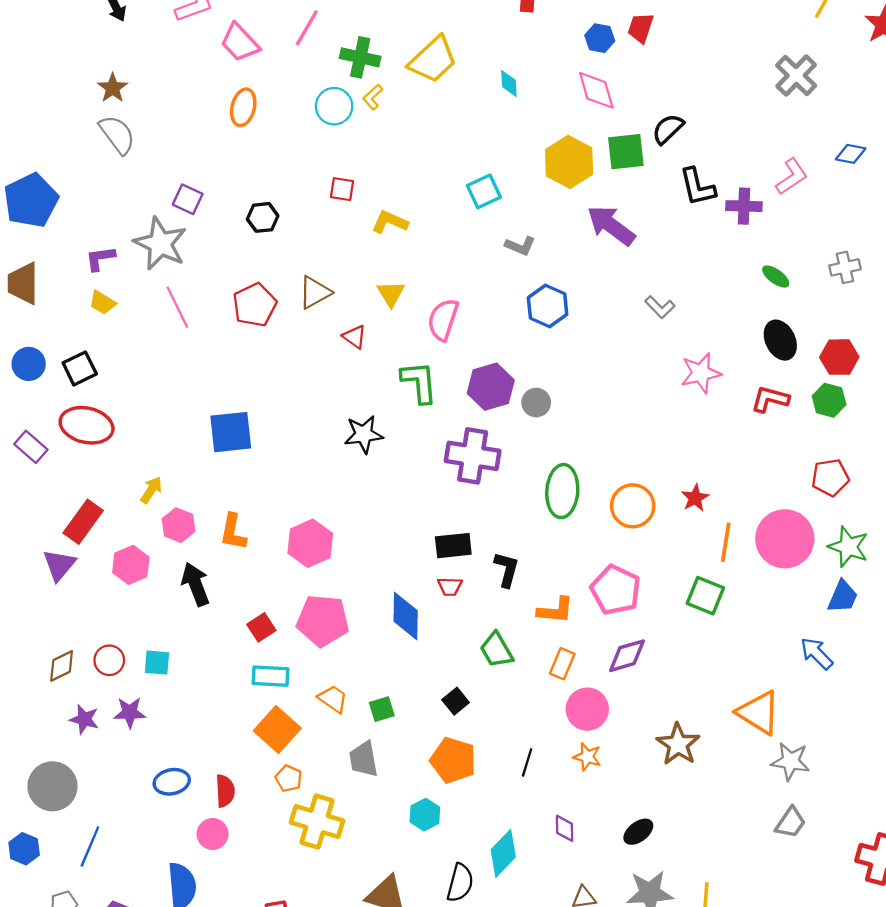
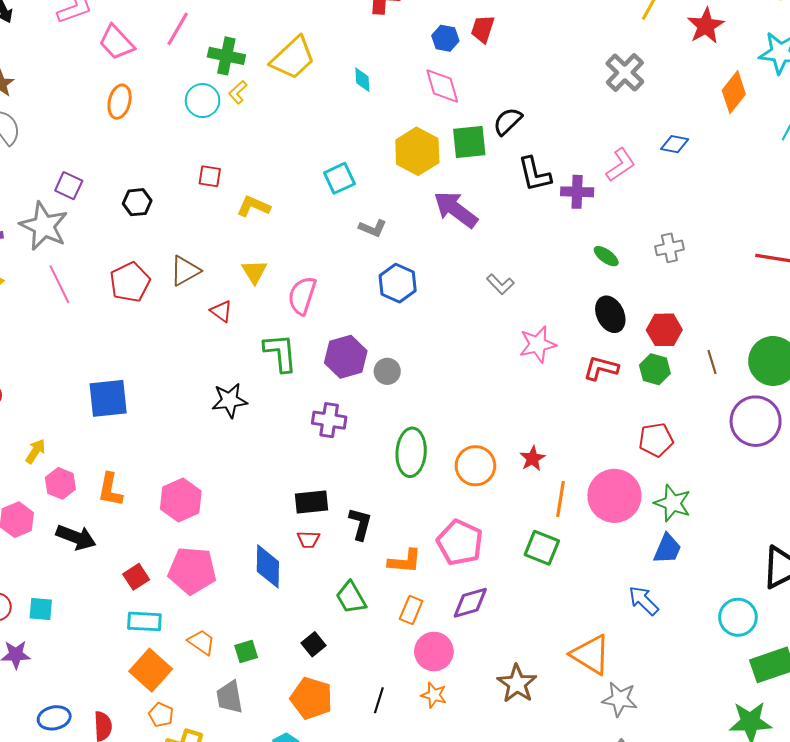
purple cross: (473, 456) -> (329, 420), size x0.7
black arrow: (196, 584) -> (76, 537), turned 132

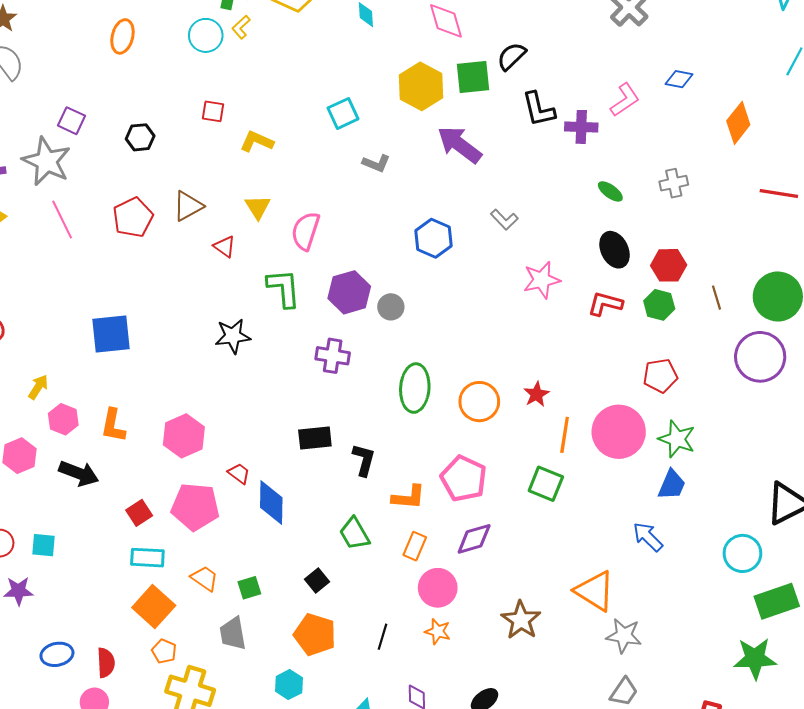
orange diamond: (734, 92) -> (738, 123), moved
blue hexagon: (398, 283) -> (434, 238), moved
red trapezoid: (308, 539) -> (239, 473), moved, turned -145

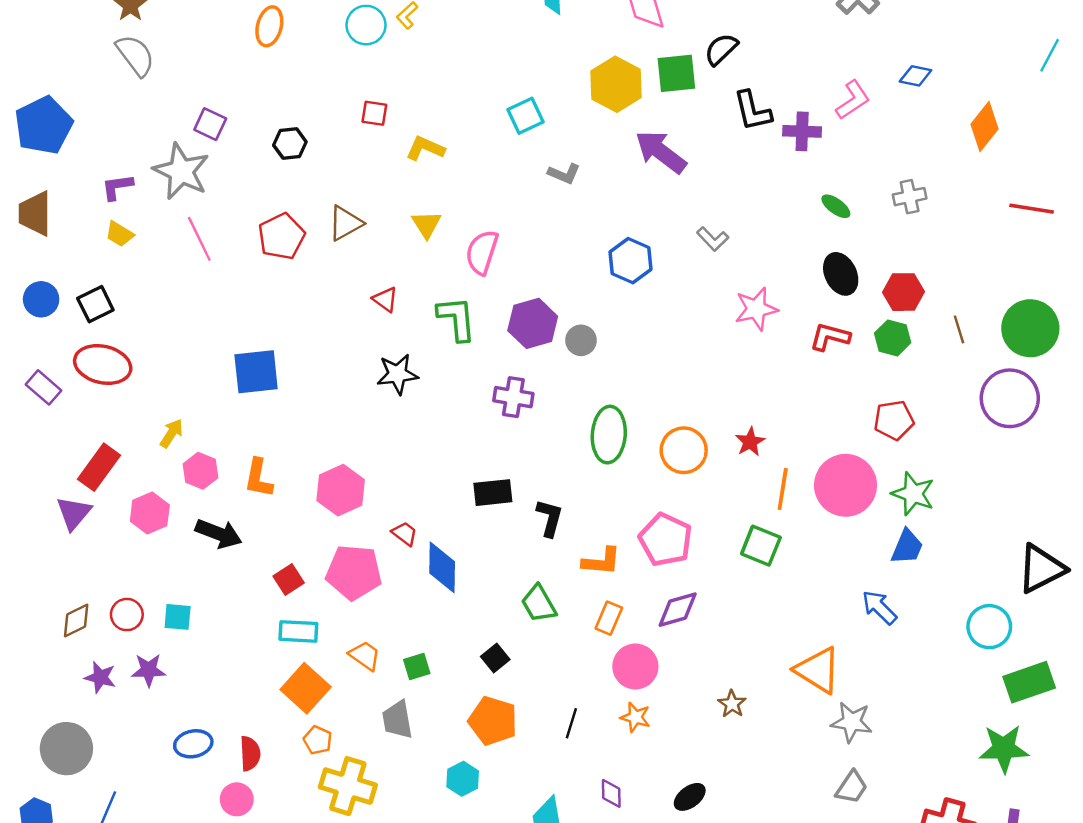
red triangle: (224, 247) -> (385, 299), moved
brown star: (521, 620) -> (732, 704), size x0.6

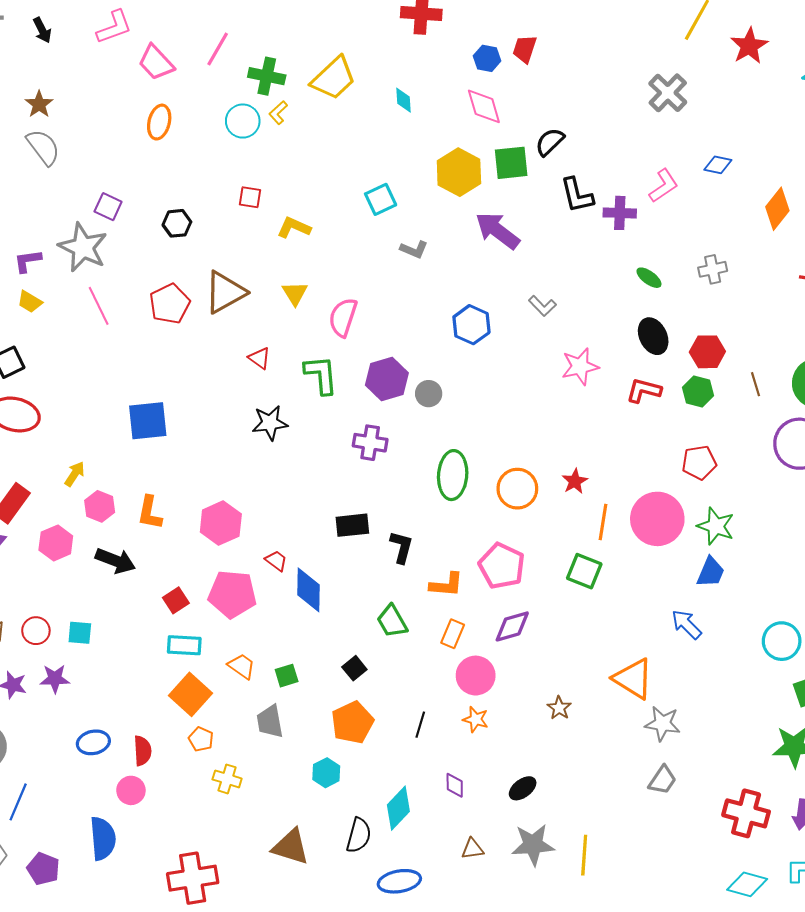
brown triangle: (345, 223) -> (225, 292), size x1.4
orange pentagon: (493, 721) -> (352, 723), turned 30
yellow cross: (348, 786) -> (227, 779), size x0.6

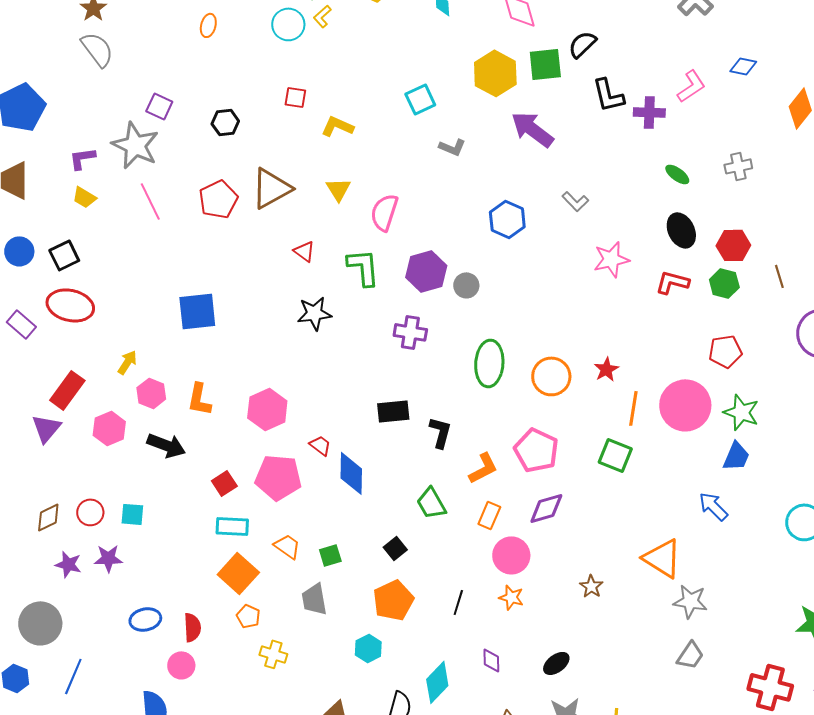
orange ellipse: (159, 122) -> (208, 25), size x0.7
orange L-shape: (446, 585) -> (483, 468), turned -32

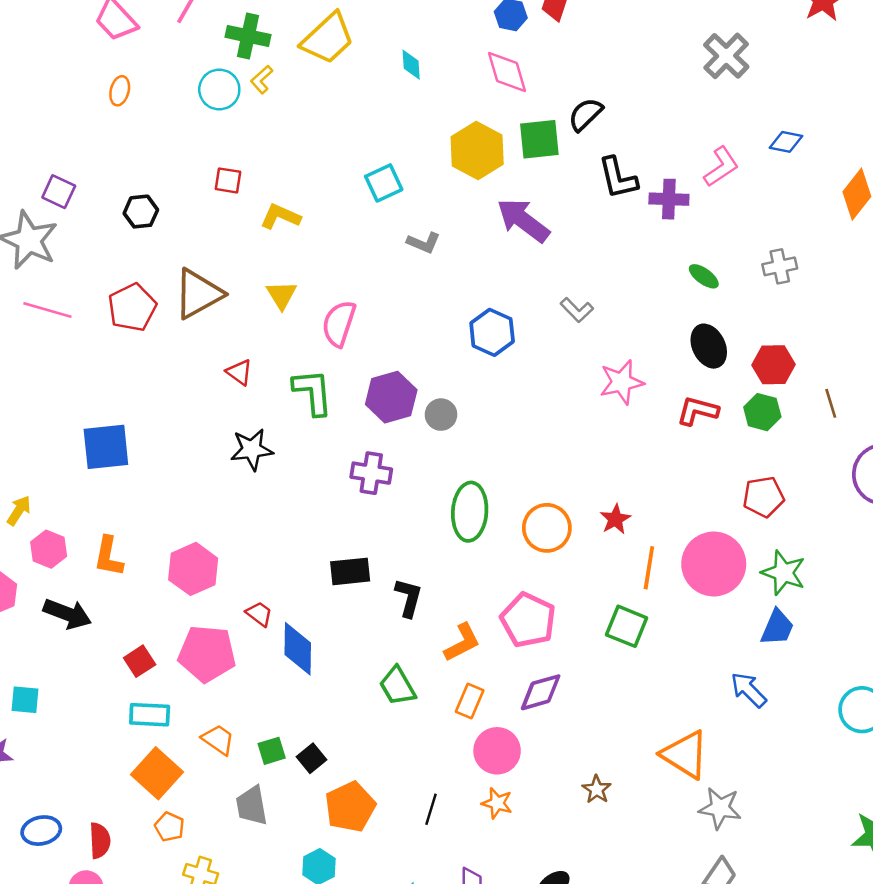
pink line: (150, 201) -> (47, 310), turned -48
black square: (395, 548) -> (311, 758), moved

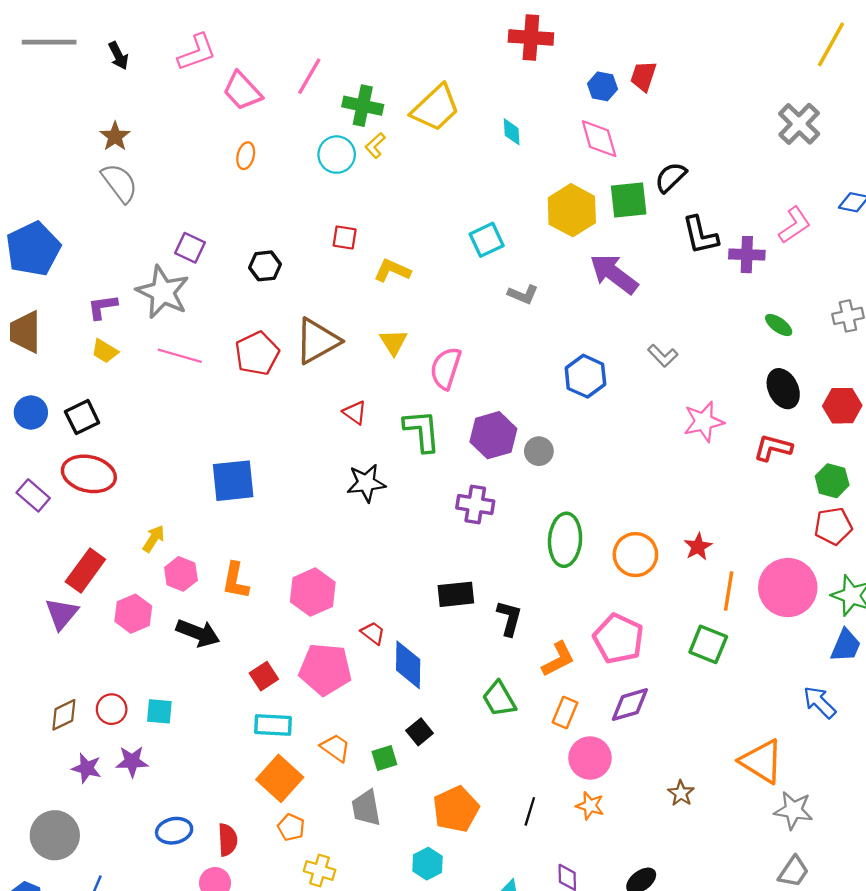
green hexagon: (762, 412) -> (832, 481), moved
black square: (311, 758) -> (420, 732), moved

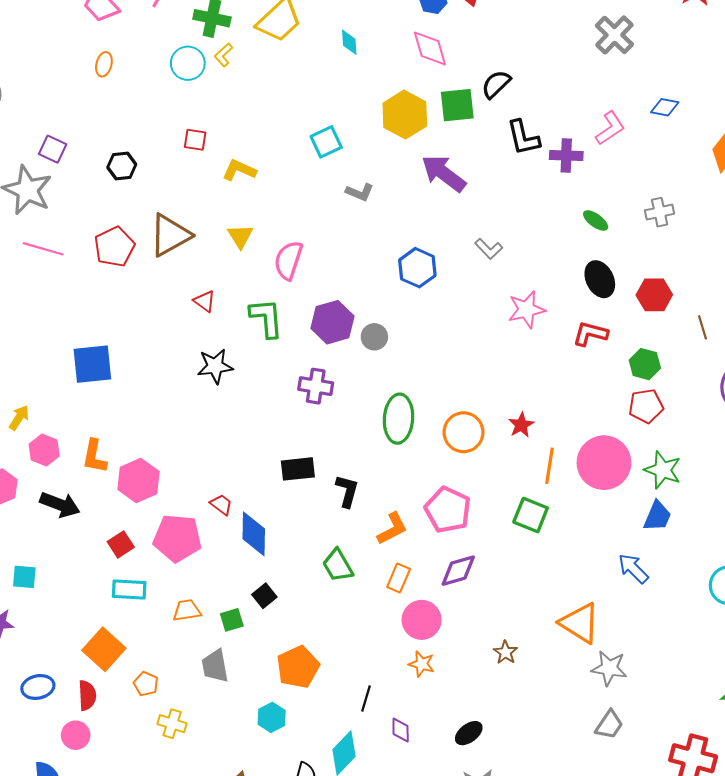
pink hexagon: (313, 592) -> (139, 480), moved
orange trapezoid: (335, 748) -> (187, 610), turned -44
orange square: (280, 778) -> (104, 649), moved
black line: (530, 811) -> (366, 699), moved

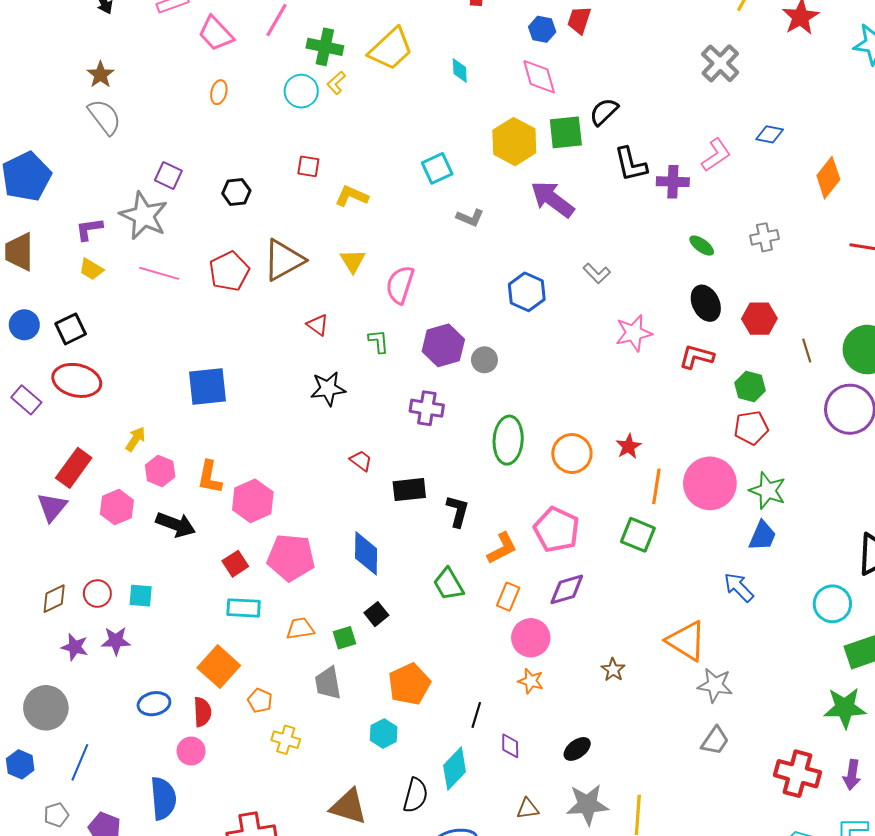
green L-shape: (266, 318) -> (378, 341), size x0.6
red trapezoid: (221, 505) -> (361, 461), moved

